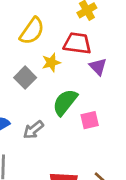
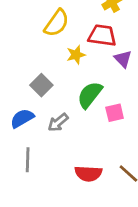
gray square: (25, 78) -> (41, 85), moved

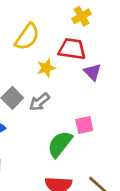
green semicircle: (90, 95) -> (60, 144), moved
gray arrow: (58, 122) -> (39, 102), moved

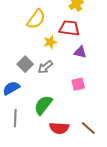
purple triangle: (92, 72) -> (80, 52), moved, turned -32
green semicircle: (60, 144) -> (43, 105), moved

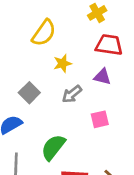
red trapezoid: (69, 28) -> (109, 45), moved
gray arrow: (45, 67) -> (72, 94), moved

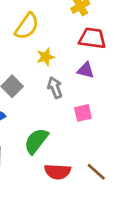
gray arrow: (72, 94) -> (55, 88), turned 108

